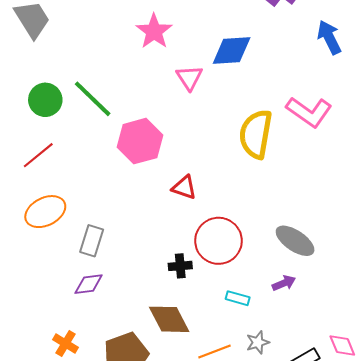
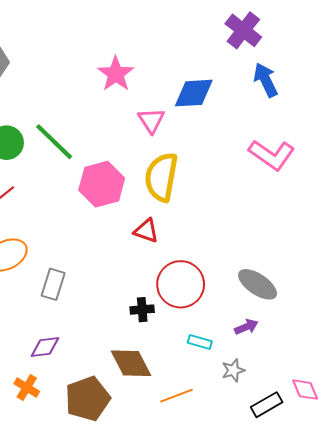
blue arrow: (329, 37) -> (266, 80), moved
yellow semicircle: (256, 134) -> (161, 177), moved
purple diamond: (89, 284) -> (45, 347), moved
gray star: (258, 342) -> (233, 370), moved

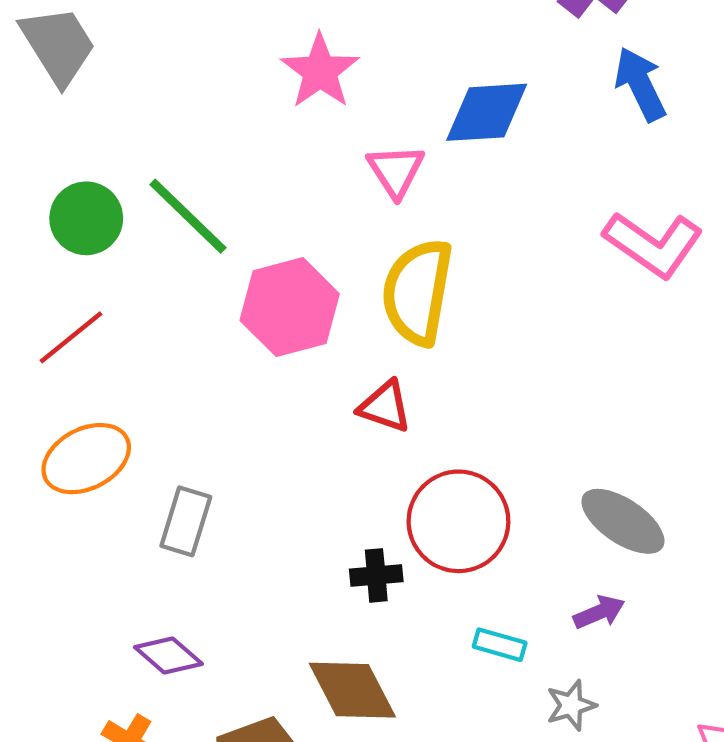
purple diamond: (45, 347) -> (168, 656), turned 48

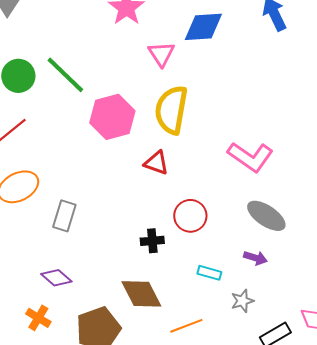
pink L-shape: (653, 244) -> (250, 157), moved
red circle: (458, 521) -> (190, 216), size x0.7
purple arrow: (599, 612) -> (255, 258), turned 40

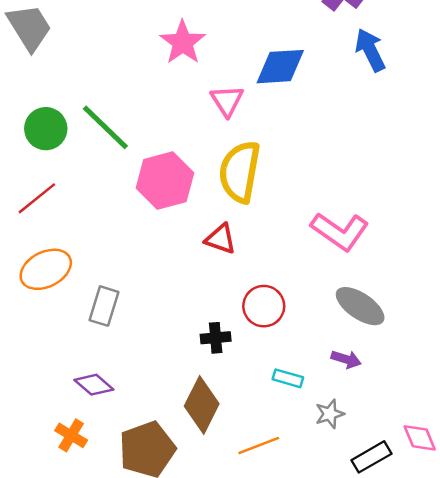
brown diamond: (141, 294) -> (202, 405), turned 54

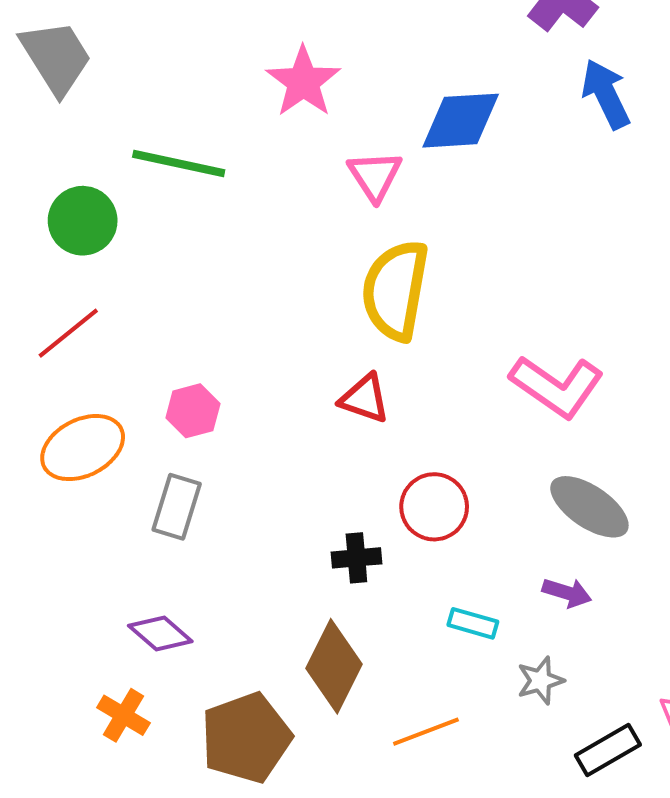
green line: (105, 127) -> (179, 163), moved, turned -32
pink hexagon: (165, 181) -> (193, 411), moved, size x0.6

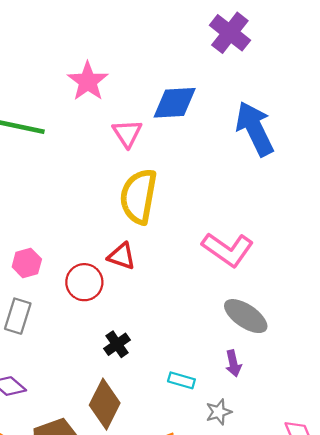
blue arrow: (606, 94) -> (255, 129), moved, size x1.4
red circle: (434, 507) -> (84, 282), moved
black cross: (356, 558) -> (117, 344), turned -30
purple arrow: (567, 593) -> (233, 363), turned 60

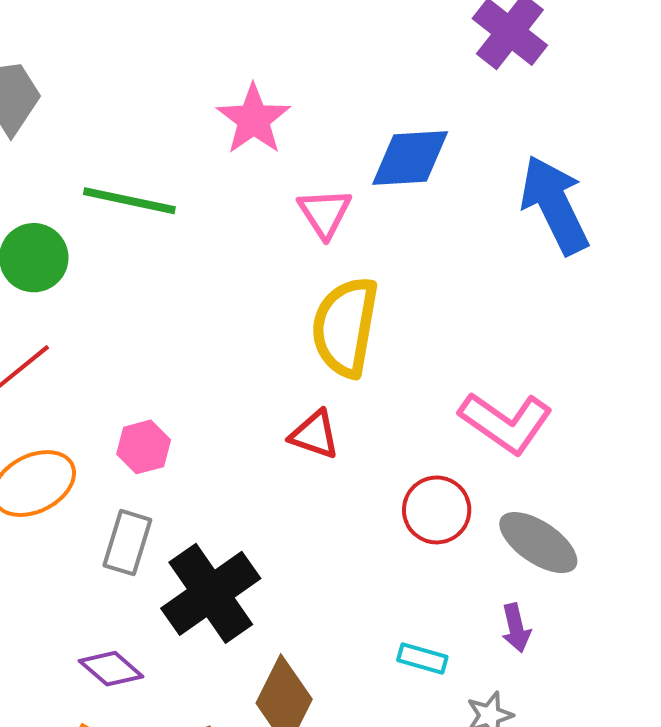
red circle: (84, 282) -> (437, 510), moved
black cross: (117, 344) -> (211, 593), moved, size x2.0

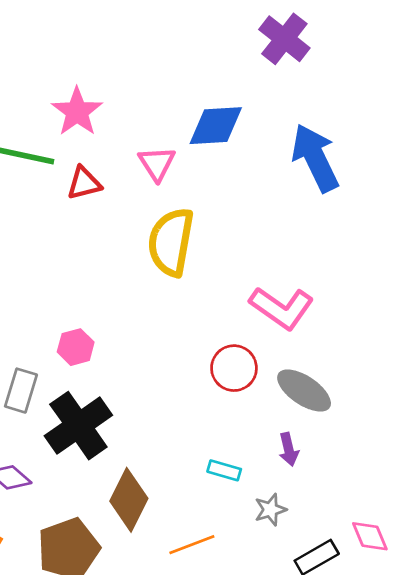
pink star: (253, 119) -> (77, 112), moved
red triangle: (315, 435) -> (84, 183), moved, turned -33
pink hexagon: (144, 447) -> (76, 347), moved

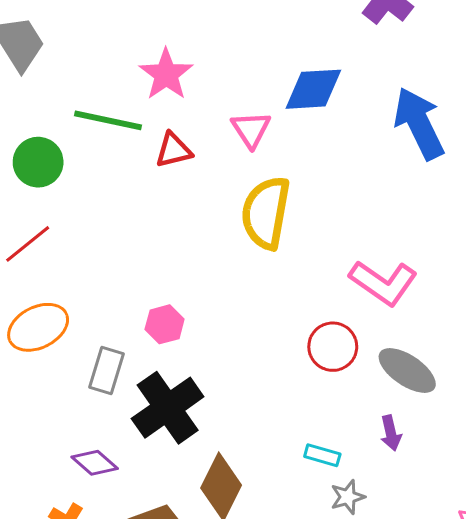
gray star: (270, 510) -> (348, 497), moved

